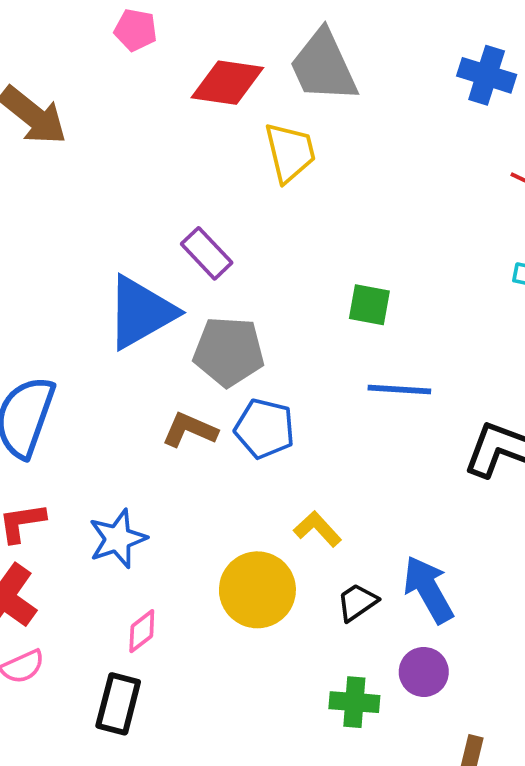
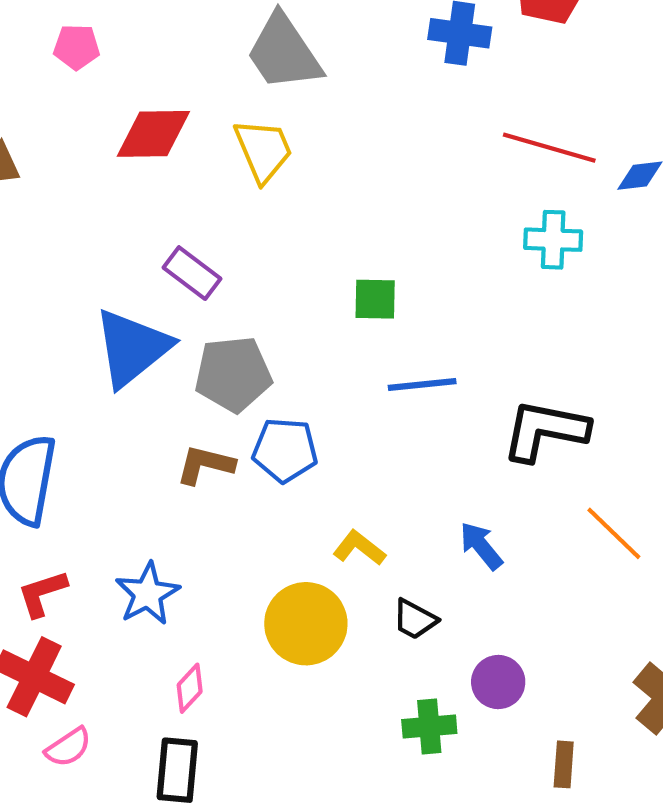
red diamond: (227, 83) -> (153, 134), moved
blue arrow: (428, 589) -> (481, 546), moved, size x0.7
black trapezoid: (357, 602) -> (415, 619), turned -108

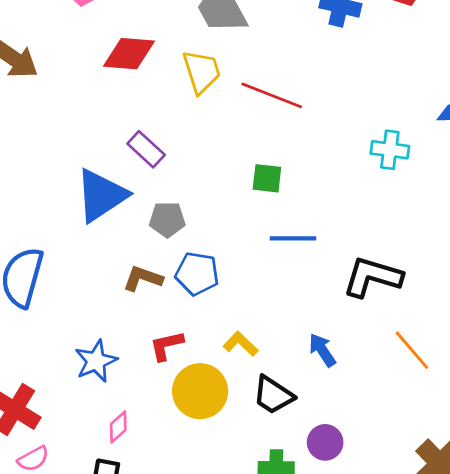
red line: (549, 148) -> (272, 95), moved
gray pentagon: (233, 374) -> (167, 219), size x0.7
red L-shape: (42, 593) -> (166, 346), moved
black trapezoid: (415, 619) -> (273, 395), size x1.4

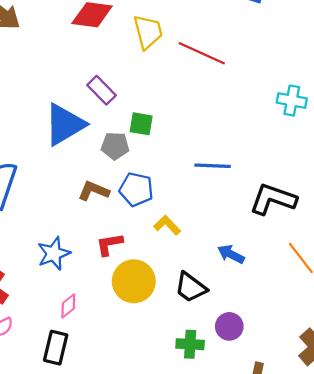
green square: (267, 178) -> (141, 124), moved
yellow L-shape: (241, 344) -> (167, 225), moved
blue arrow: (322, 350) -> (231, 254), turned -32

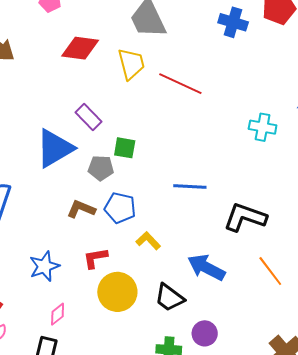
blue arrow: (231, 254) -> (206, 267), size x1.5

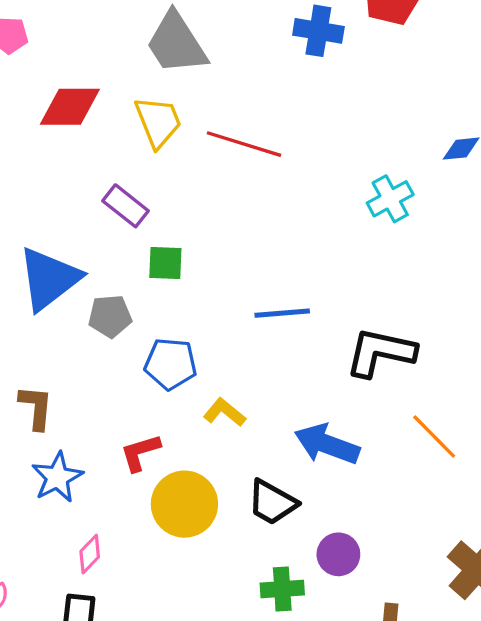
purple rectangle: (89, 117) -> (126, 206), moved
cyan cross: (263, 127) -> (390, 199), turned -32
gray pentagon: (101, 168) -> (110, 316), moved
brown L-shape: (81, 209) -> (36, 407), moved, turned 80

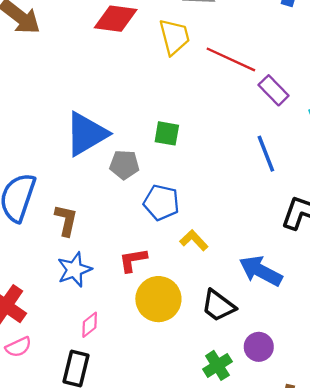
purple rectangle: (126, 206) -> (274, 90), moved
blue line: (282, 313) -> (266, 154), moved, turned 66
green cross: (282, 589) -> (217, 365), turned -36

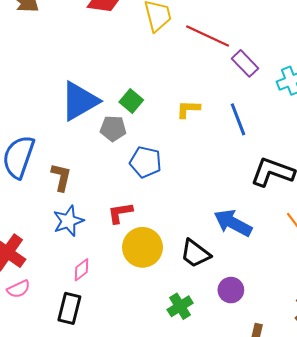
green square: (167, 133) -> (131, 101), moved, turned 30
yellow L-shape: (194, 240) -> (188, 109), moved, turned -45
green cross: (217, 365) -> (180, 306), moved

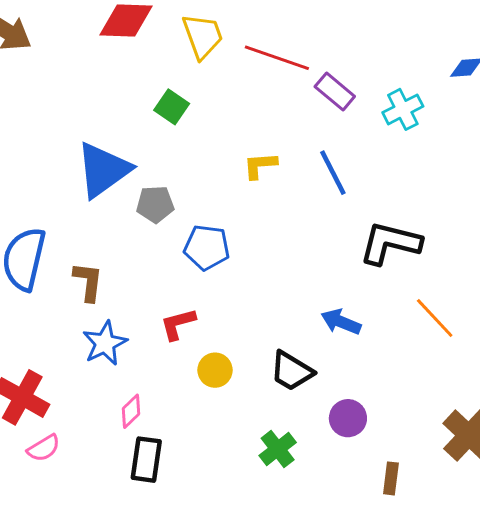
green square: (131, 101) -> (172, 107), moved
blue arrow: (233, 223) -> (341, 322), size x0.7
yellow circle: (142, 247) -> (215, 370), size x0.6
black rectangle: (69, 308) -> (146, 460), moved

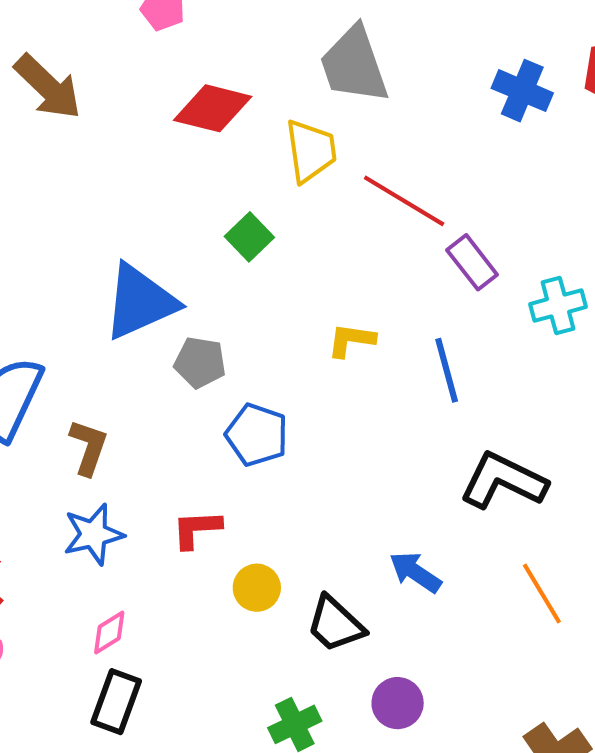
yellow circle: (215, 370) -> (257, 588), moved

